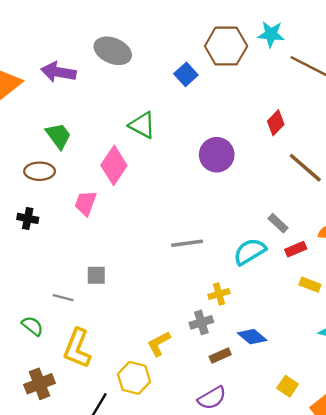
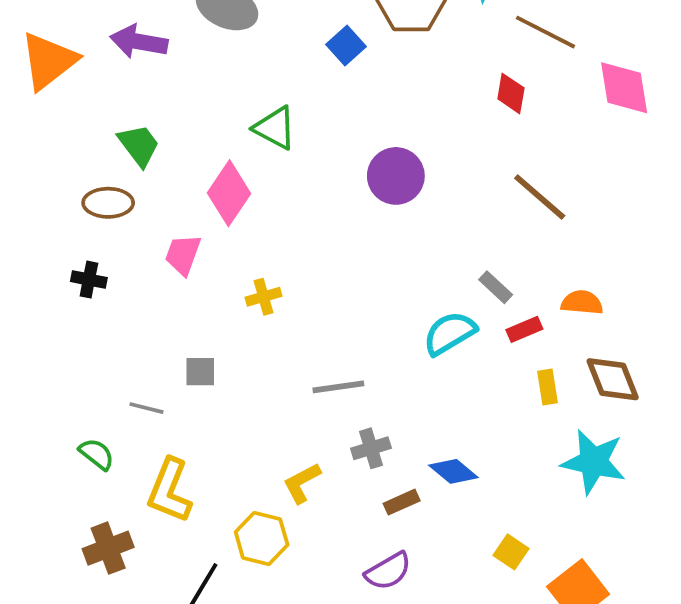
red diamond: (276, 123) -> (511, 93), moved, turned -35
gray line: (187, 243) -> (338, 387), moved
yellow rectangle: (310, 285) -> (547, 387), turned 60
yellow cross: (219, 294) -> (263, 297), moved

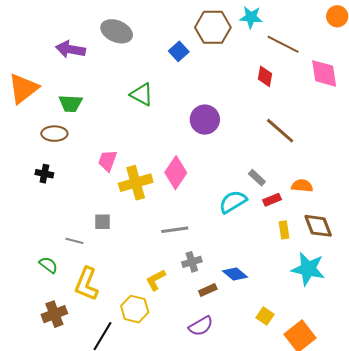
orange triangle: (49, 61) -> (23, 88), moved
green trapezoid: (139, 145) -> (70, 103), turned 130
pink diamond: (229, 193) -> (176, 173), moved
pink trapezoid: (183, 255) -> (108, 161), moved
yellow cross: (263, 297) -> (136, 183), size x1.8

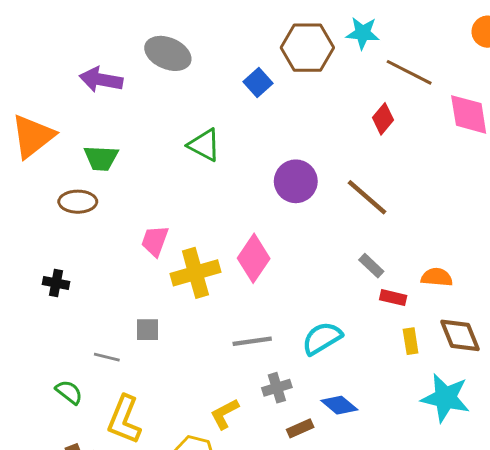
red diamond: (265, 76) -> (383, 119), turned 30
brown line: (280, 131) -> (367, 197), moved
black cross: (44, 174) -> (56, 283), moved
red rectangle: (272, 200) -> (393, 298), turned 36
cyan semicircle: (233, 202) -> (322, 338), moved

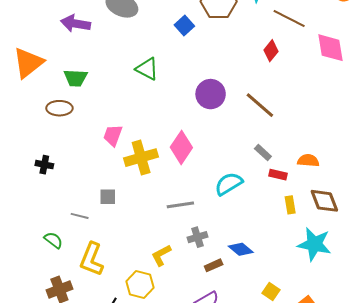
cyan semicircle: (322, 338) -> (229, 184), moved

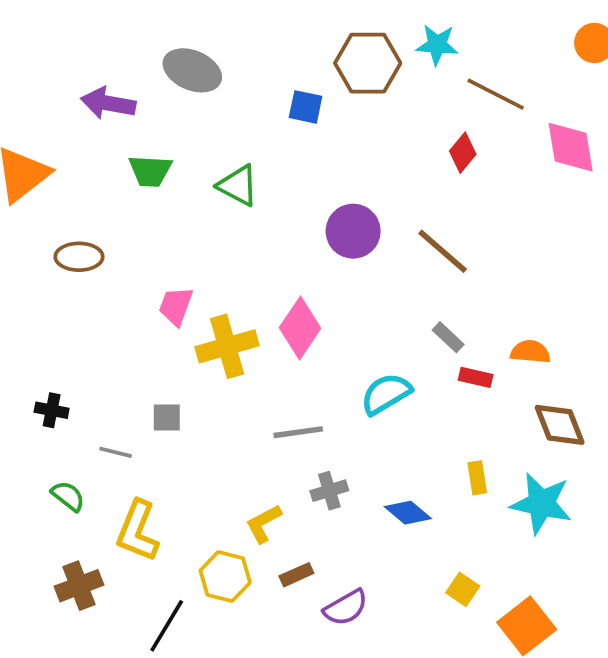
blue square: (184, 26) -> (306, 107), turned -36
green trapezoid: (76, 78) -> (150, 171), moved
black cross: (44, 165) -> (52, 410), moved
yellow rectangle: (290, 205) -> (477, 478), moved
brown rectangle: (214, 265) -> (296, 575), moved

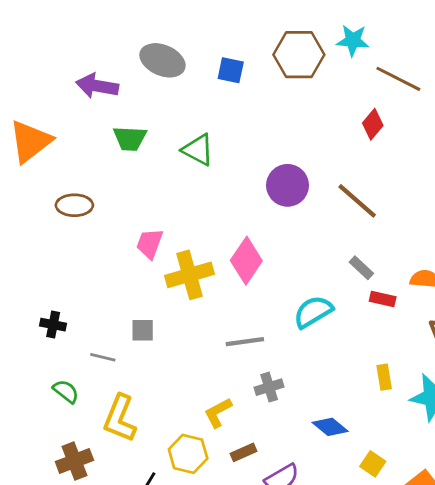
blue square: (306, 107) -> (231, 70), moved
blue diamond: (408, 513) -> (330, 427), moved

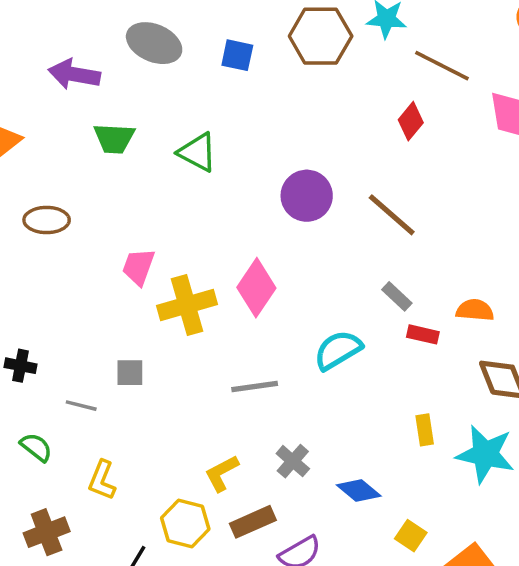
gray cross: (269, 387) -> (293, 461), moved, turned -32
yellow L-shape: (120, 418) -> (102, 480), size x0.7
brown rectangle: (243, 452) -> (253, 522), size x1.4

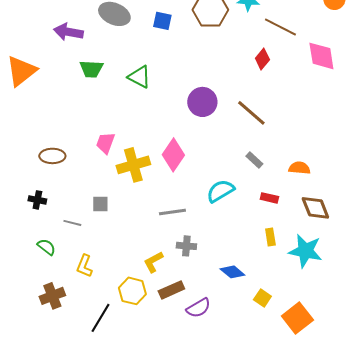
brown ellipse: (47, 220) -> (52, 156), moved
red rectangle: (423, 334) -> (269, 198), moved
gray cross: (293, 461) -> (186, 246), moved, turned -36

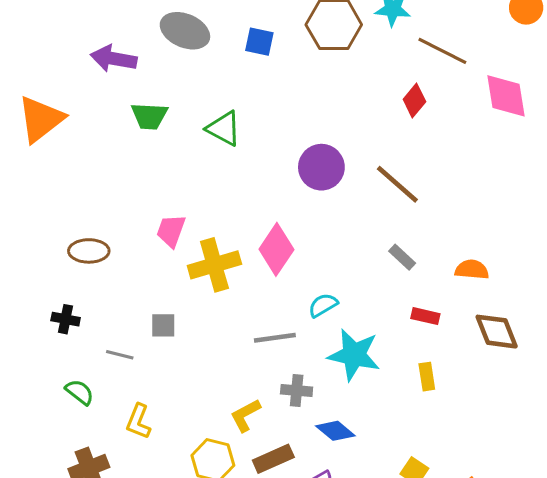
cyan semicircle: (220, 191) -> (323, 305), moved, size x0.7
cyan star: (305, 251) -> (354, 355), moved
blue diamond: (232, 272) -> (335, 431), moved

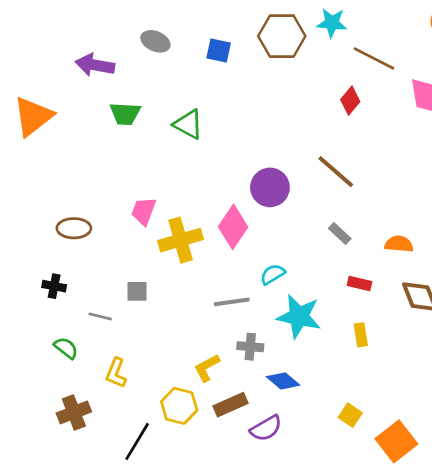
gray ellipse: (185, 31) -> (155, 41), size x0.7
purple circle: (321, 167) -> (270, 187), moved

